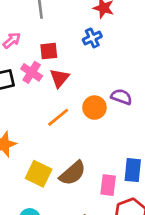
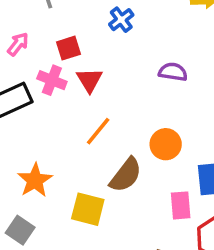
purple semicircle: (121, 97) -> (173, 72), moved
orange circle: (94, 108) -> (166, 144), moved
brown semicircle: (73, 173) -> (126, 175), moved

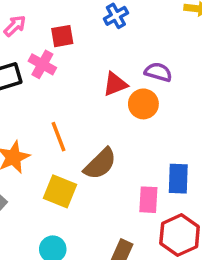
red triangle: (90, 80) -> (115, 84), moved, turned 32
orange line: (98, 131) -> (59, 137), moved, turned -68
orange circle: (166, 144) -> (143, 104), moved

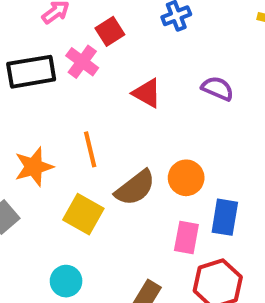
red square: (62, 36) -> (110, 31), turned -30
red triangle: (115, 84) -> (147, 93), moved, turned 44
orange circle: (143, 104) -> (186, 178), moved

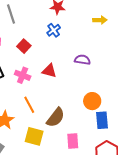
pink cross: (82, 62) -> (23, 75), moved
orange circle: (186, 178) -> (92, 101), moved
pink rectangle: (186, 237) -> (73, 141), moved

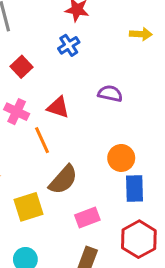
orange line: (29, 105) -> (42, 140), moved
yellow square: (34, 136) -> (29, 207), turned -36
pink rectangle: (73, 141) -> (87, 218), turned 70

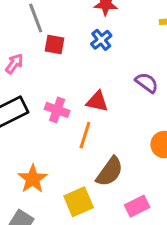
red square: (22, 67) -> (54, 45), moved, turned -30
purple semicircle: (110, 94) -> (147, 83), turned 30
orange line: (42, 140) -> (85, 135), turned 48

